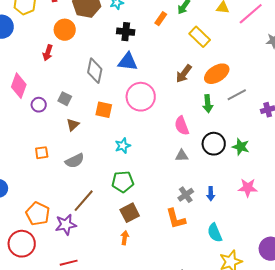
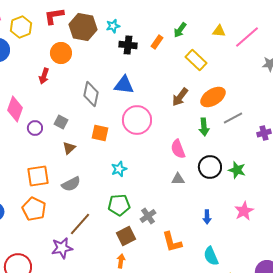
black cross: (126, 32) -> (128, 45), moved
orange square: (42, 153) -> (38, 176), size x1.6
pink star: (248, 188) -> (244, 211), turned -30
gray cross: (186, 195) -> (148, 216), moved
orange pentagon: (38, 214) -> (34, 209), moved

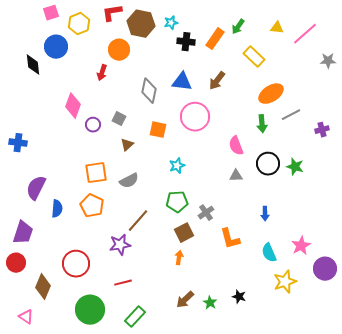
orange rectangle: (157, 42) -> (215, 39), size x1.5
brown arrow: (180, 97) -> (217, 81), moved
pink star: (244, 211) -> (301, 246), moved

